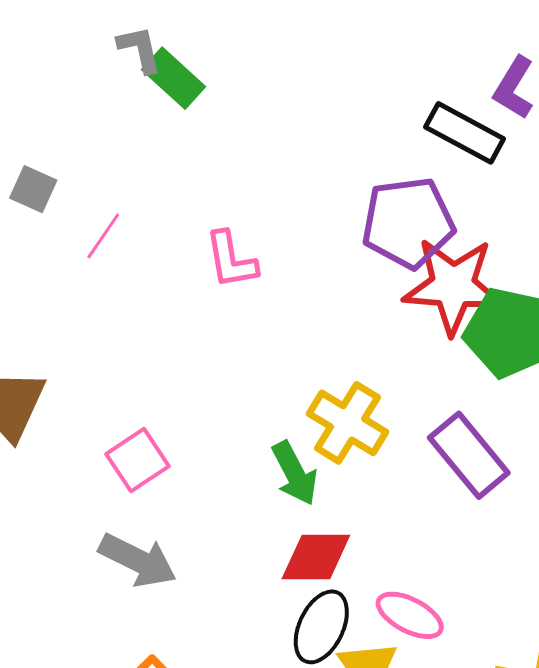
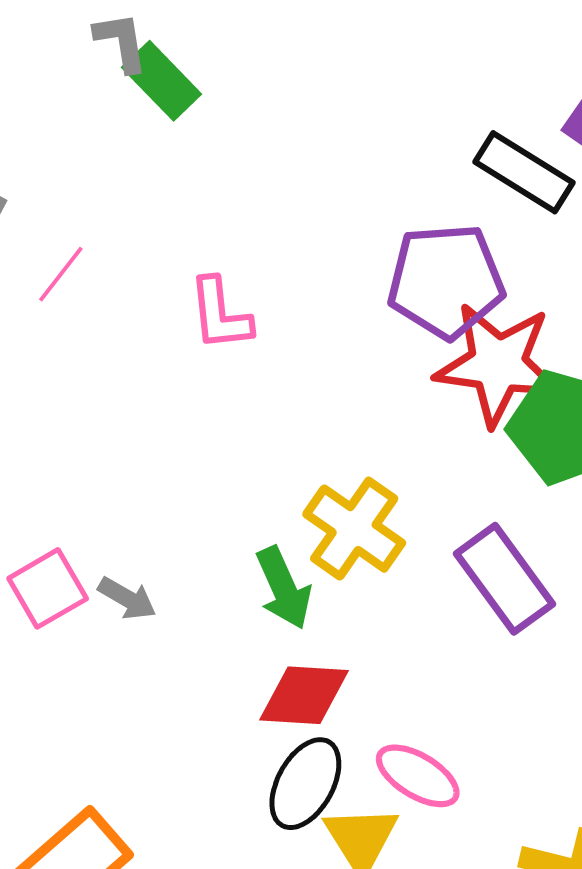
pink square: (137, 460) -> (48, 588), moved
gray arrow: (138, 560) -> (127, 598), moved, size x0.6

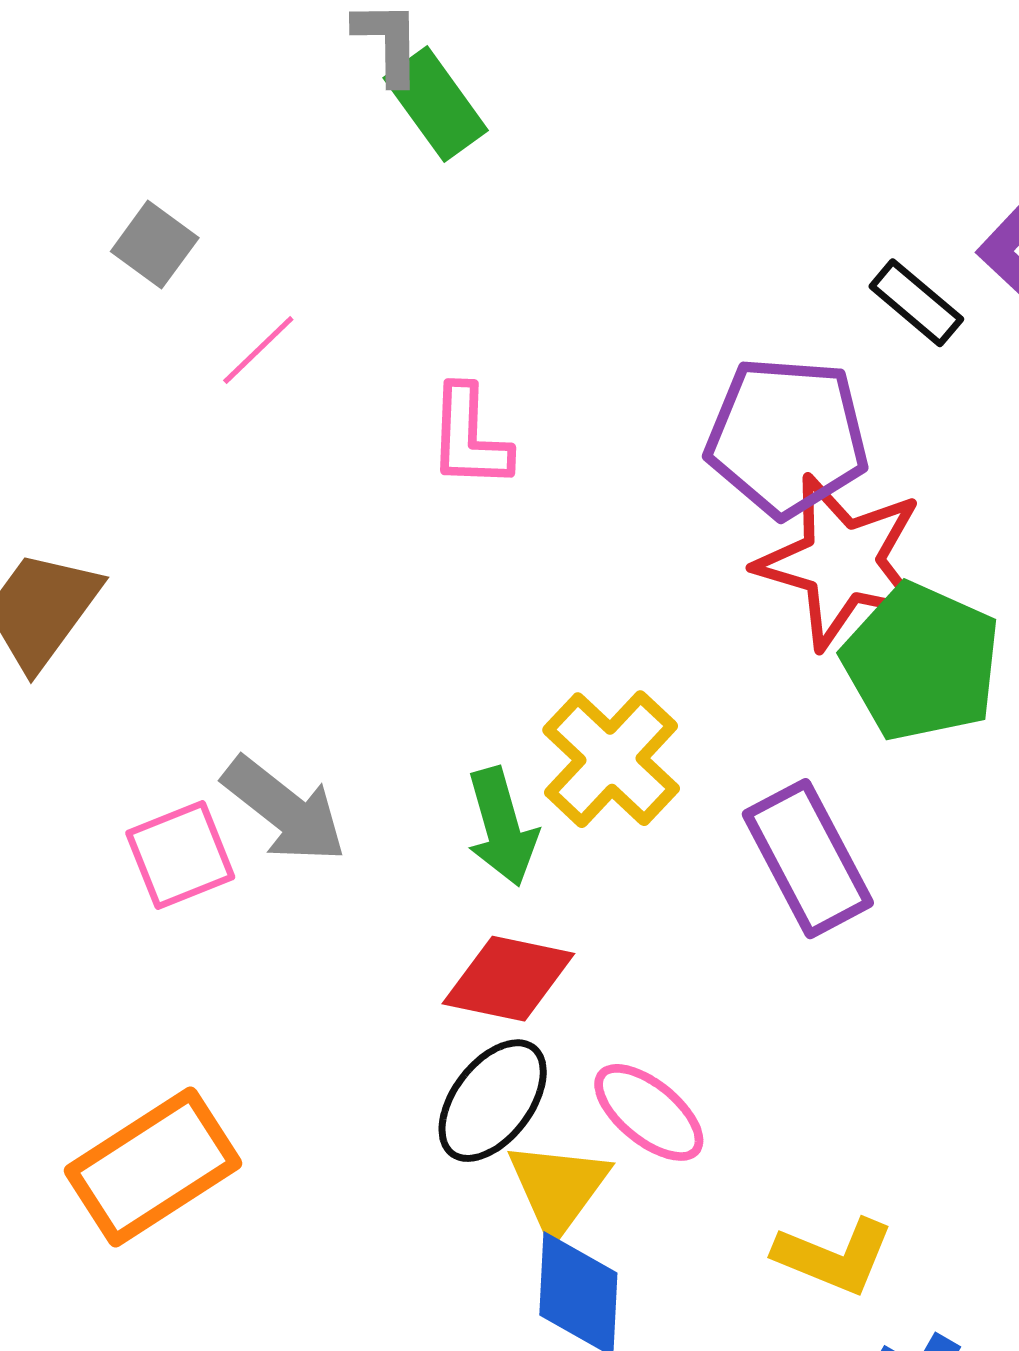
black rectangle: (524, 172) -> (916, 303), size x0.7
pink square: (48, 588) -> (180, 855), moved
gray arrow: (127, 598) -> (284, 810), size x1.6

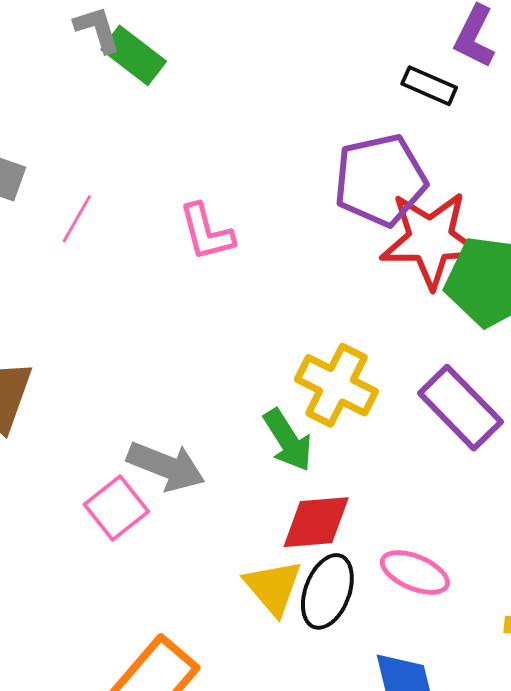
yellow triangle: (558, 1188) -> (273, 587), moved

